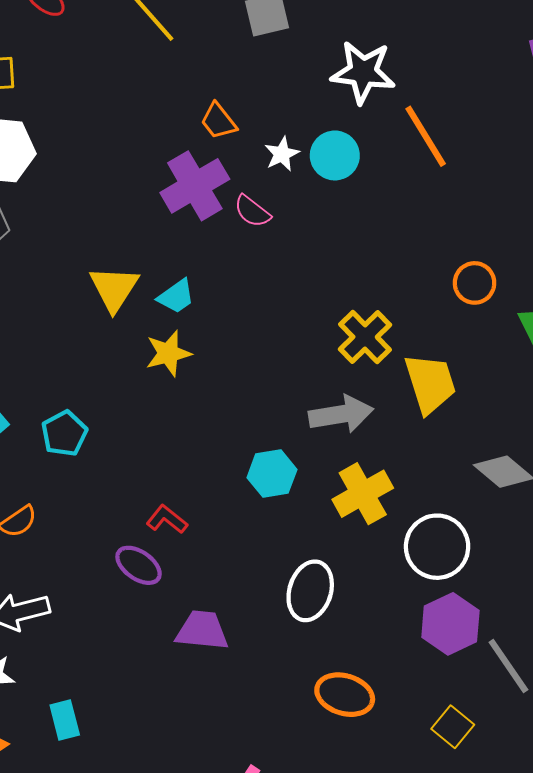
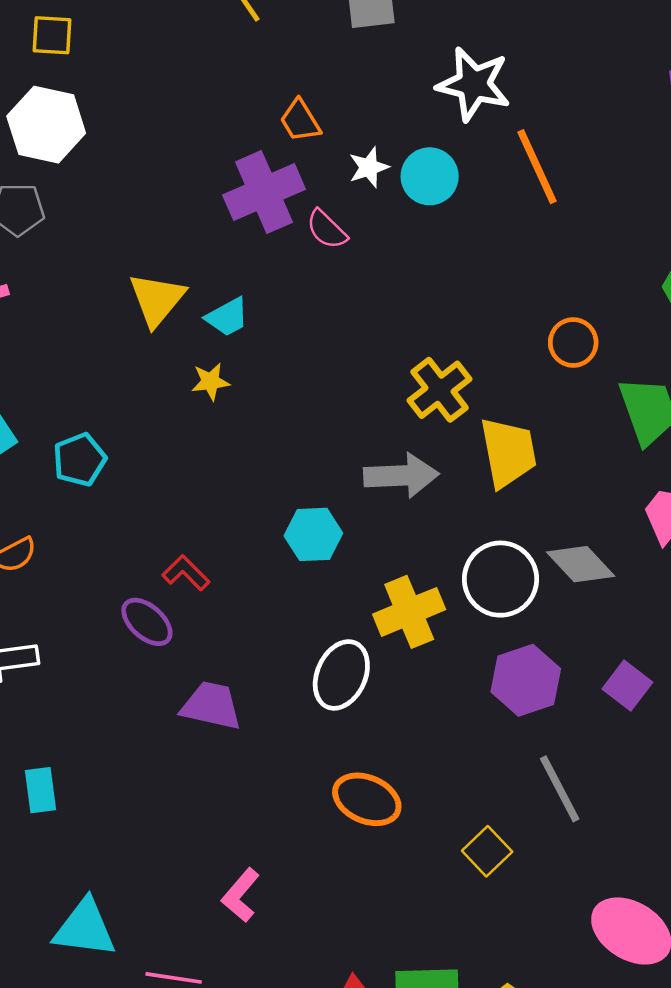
yellow star: (168, 353) -> (210, 382), size x0.7
yellow cross: (363, 494) -> (409, 612), moved
white circle: (437, 547) -> (500, 579), moved
purple hexagon: (450, 624) -> (526, 680), moved

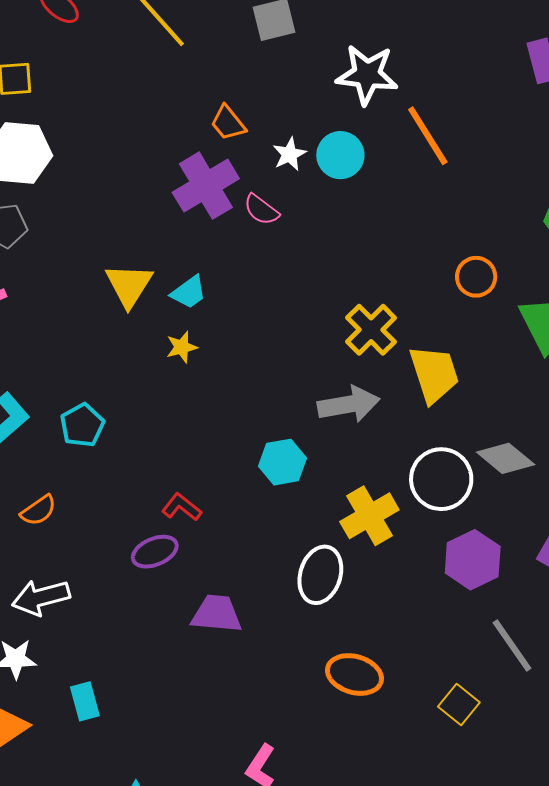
purple ellipse: (147, 622) -> (155, 552), turned -57

